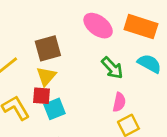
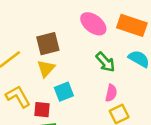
red square: (42, 96) -> (42, 110), moved
cyan square: (55, 109) -> (64, 92), moved

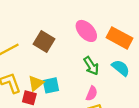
brown square: (48, 44) -> (44, 41), turned 36
yellow triangle: (46, 68) -> (36, 83), moved

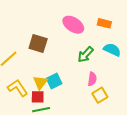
orange rectangle: (119, 38) -> (104, 23), size x0.6
green arrow: (91, 66) -> (86, 55), turned 90

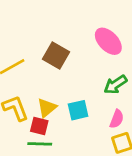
cyan square: (54, 81) -> (78, 110), moved

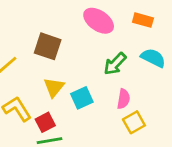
yellow triangle: (47, 108) -> (54, 87), moved
red square: (39, 126) -> (45, 122), turned -30

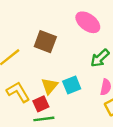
yellow triangle: (54, 87) -> (50, 86), moved

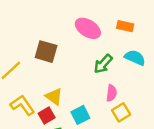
cyan square: (72, 85) -> (80, 115), moved
yellow triangle: (50, 86) -> (54, 96), turned -30

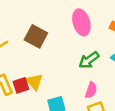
pink ellipse: (88, 28) -> (81, 22), turned 30
red square: (47, 116) -> (21, 85), moved

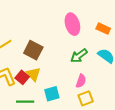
brown square: (36, 36) -> (33, 50), moved
red square: (21, 85) -> (22, 77), turned -32

